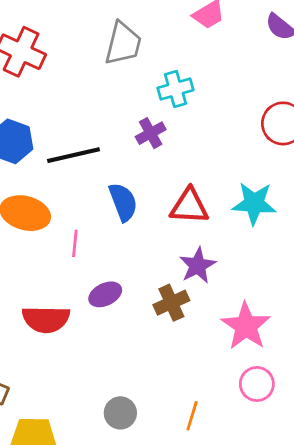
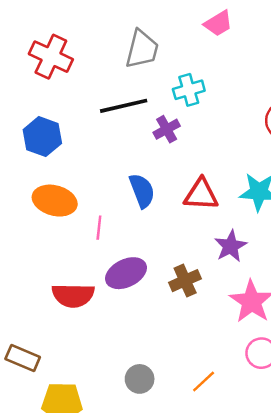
black line: (73, 155) -> (124, 106), moved
purple star: (198, 265) -> (231, 246), moved
purple ellipse: (105, 294) -> (126, 273), size x1.4
orange line: (192, 416) -> (204, 381), turned 30

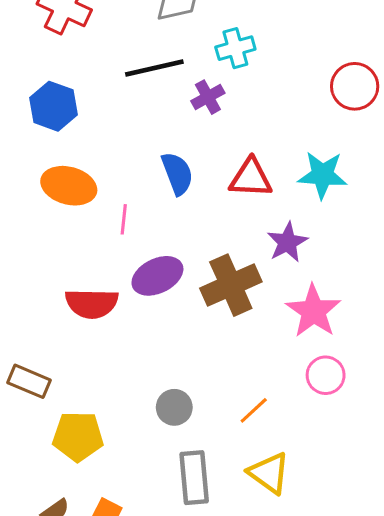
brown cross: (185, 281) -> (231, 285), size x1.5

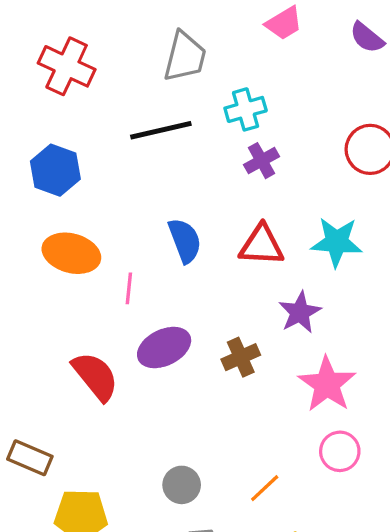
purple cross: (208, 97) -> (262, 161), moved
brown cross: (231, 285) -> (241, 357), size x0.6
red semicircle: (92, 303) -> (95, 376), turned -130

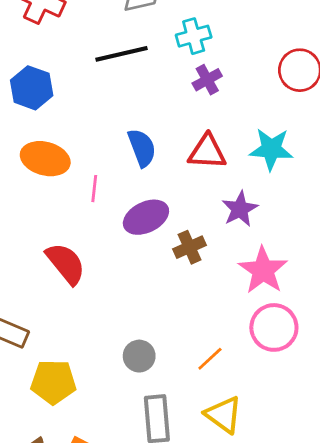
purple ellipse: (164, 348) -> (146, 217), moved
pink circle: (340, 451) -> (274, 327), size x1.4

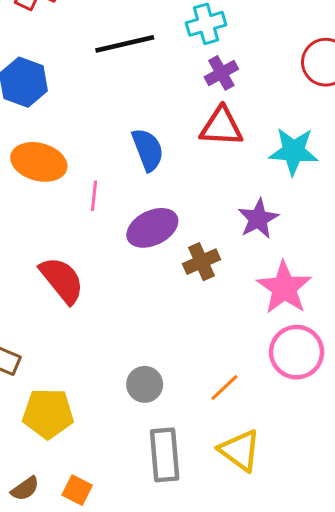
red triangle: (207, 152) -> (221, 127), moved

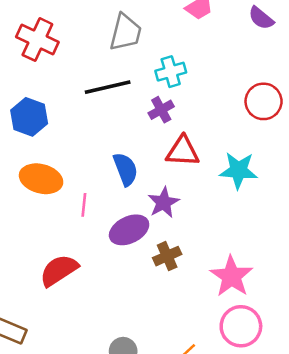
purple cross: (221, 73) -> (161, 110), moved
purple star: (258, 219) -> (164, 203), moved
red semicircle: (62, 280) -> (59, 270), turned -84

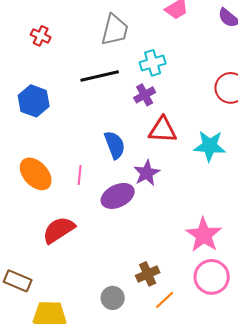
red cross: (37, 40) -> (41, 36), size x0.6
orange ellipse: (41, 179) -> (36, 174), moved, turned 32
brown cross: (167, 256) -> (148, 274), moved

